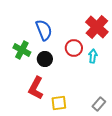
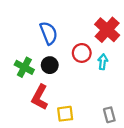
green cross: (22, 50) -> (24, 67), moved
gray rectangle: (99, 104) -> (109, 115), turned -56

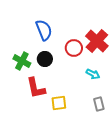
red cross: (107, 30) -> (97, 41), moved
cyan arrow: (103, 62) -> (93, 74), moved, turned 112
red L-shape: (40, 97) -> (36, 88), turned -40

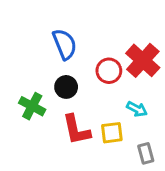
green cross: (22, 61) -> (32, 106), moved
red L-shape: (36, 88) -> (76, 130), moved
yellow square: (59, 103) -> (112, 133), moved

